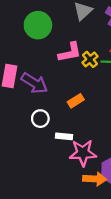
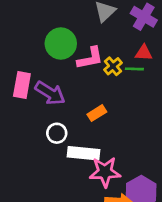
green circle: (38, 25) -> (61, 44), moved
white rectangle: (64, 136) -> (84, 153), size x1.6

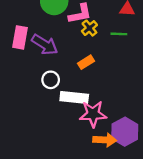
yellow cross: (113, 66) -> (89, 28), moved
green line: (134, 69) -> (119, 34), moved

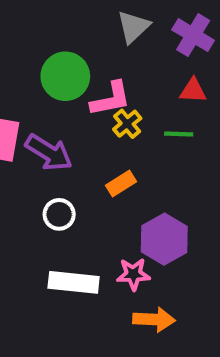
white rectangle: (74, 97) -> (74, 282), moved
pink star: (93, 114) -> (133, 274), size x0.7
purple hexagon: (125, 132) -> (164, 239), moved

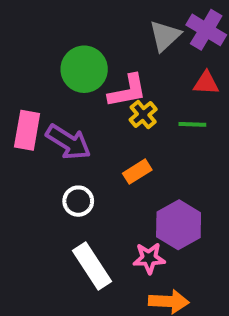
gray triangle: (133, 27) -> (165, 36), moved
white rectangle: (74, 282) -> (92, 266), turned 51

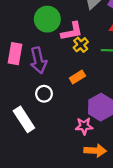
purple arrow: (68, 142) -> (38, 60), turned 45
white rectangle: (92, 266) -> (24, 119), moved

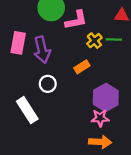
yellow cross: (81, 45) -> (94, 41), moved
pink star: (84, 126) -> (100, 118), moved

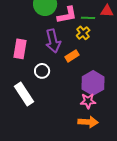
green line: (114, 39) -> (88, 18), moved
pink rectangle: (18, 43) -> (20, 49), moved
purple arrow: (42, 50) -> (53, 41), moved

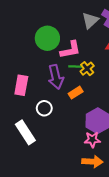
green line: (88, 18) -> (76, 66), moved

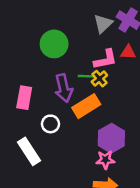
pink L-shape: (70, 50) -> (105, 59), moved
orange rectangle: (76, 93) -> (86, 106), size x1.6

